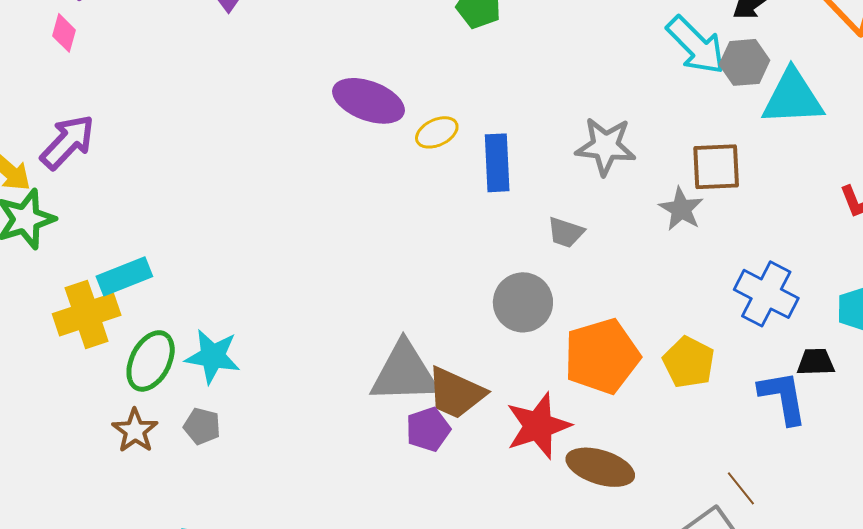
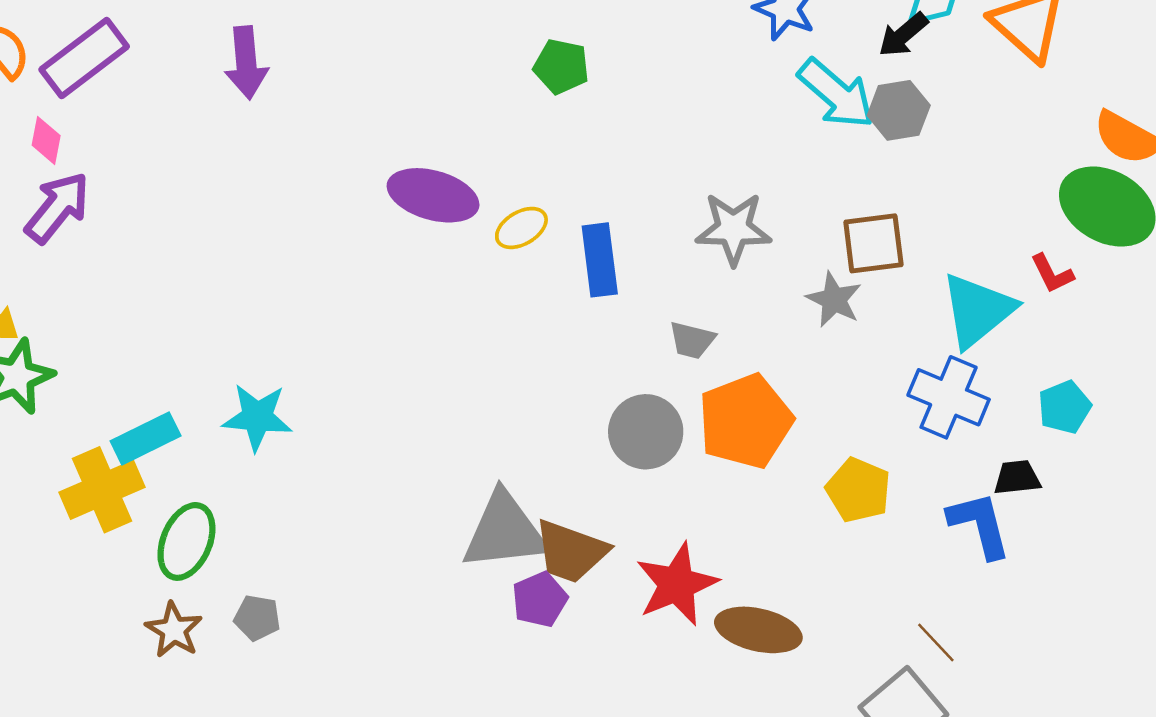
cyan triangle: (793, 97) -> (978, 310), moved, turned -32
purple arrow: (67, 142) -> (57, 208), moved
cyan star: (213, 356) -> (257, 417), moved
orange pentagon: (602, 356) -> (745, 421), moved

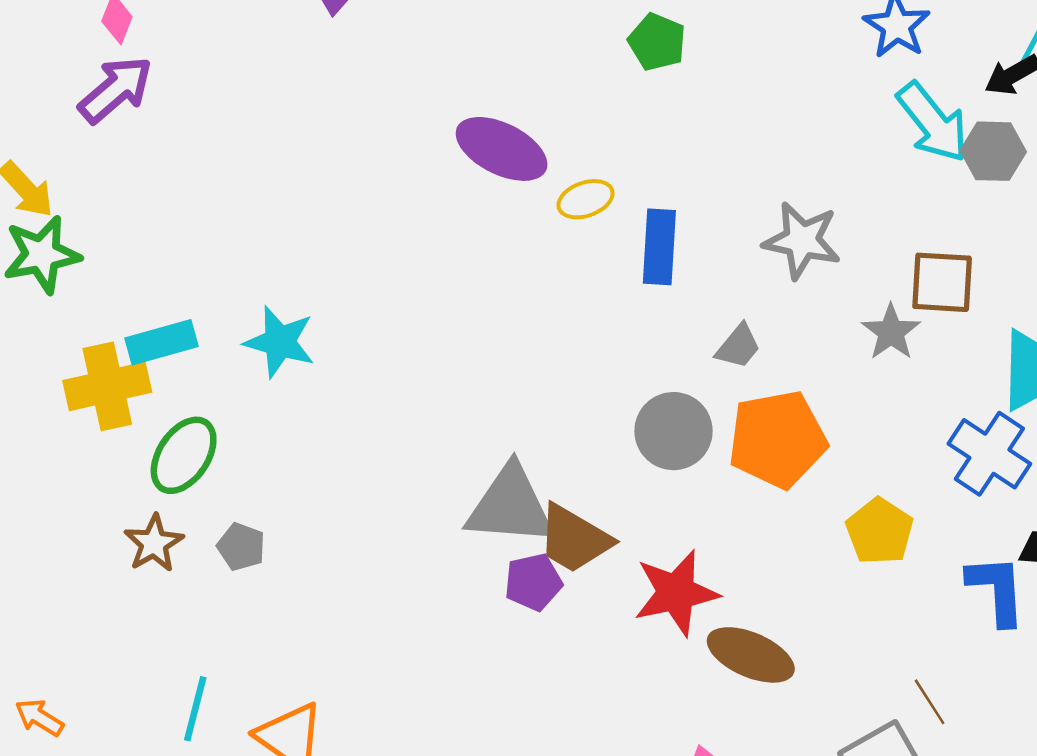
gray trapezoid: (692, 340) -> (738, 346), turned -75

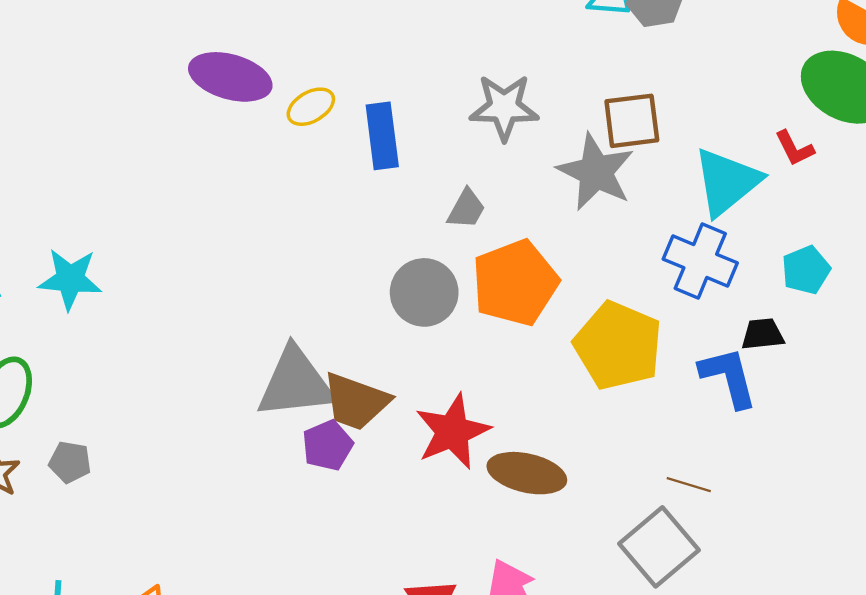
gray star: (891, 332) -> (596, 172), size x1.5
yellow pentagon: (880, 531) -> (618, 346), size x1.5
brown line: (930, 702) -> (689, 485), turned -30

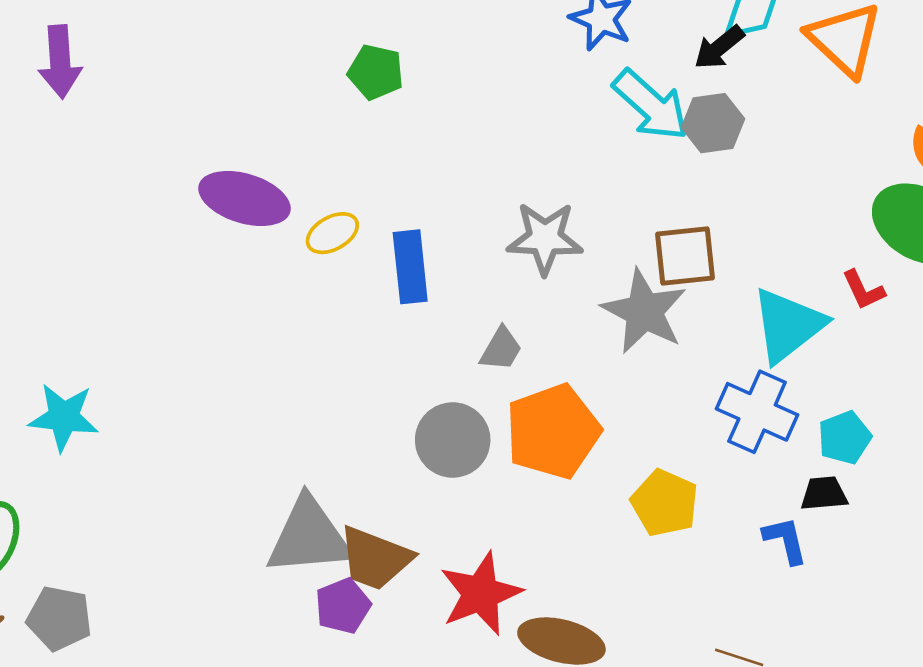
cyan pentagon: (806, 270) -> (845, 438), moved
yellow pentagon: (618, 346) -> (665, 503), size x0.7
blue L-shape: (728, 377) -> (785, 540), size x0.7
gray pentagon: (70, 462) -> (59, 618), size x1.4

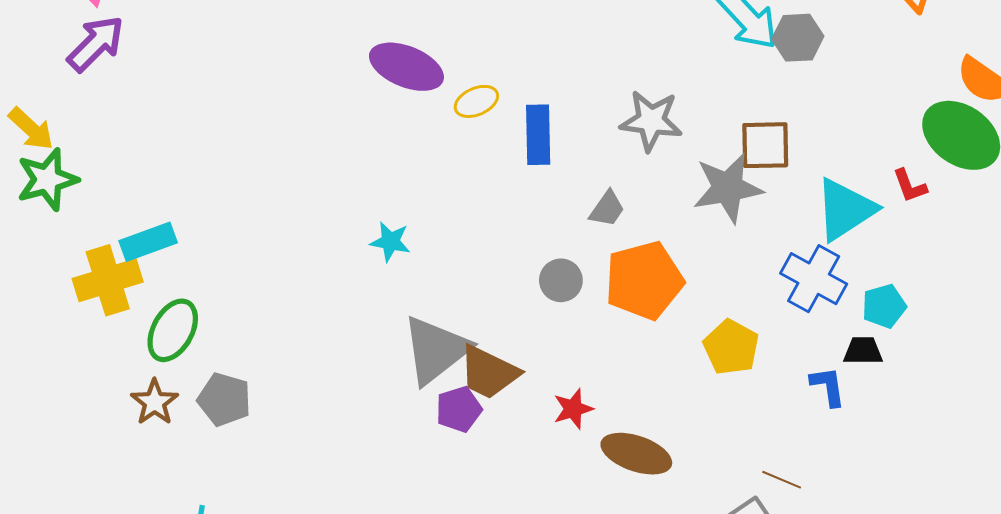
gray star: (644, 311) -> (728, 188), turned 30
cyan star: (64, 417) -> (390, 242), moved, size x0.7
gray circle: (453, 440) -> (561, 280), size x0.7
gray triangle: (309, 537) -> (436, 350), turned -38
red star: (481, 594) -> (573, 409), size x0.6

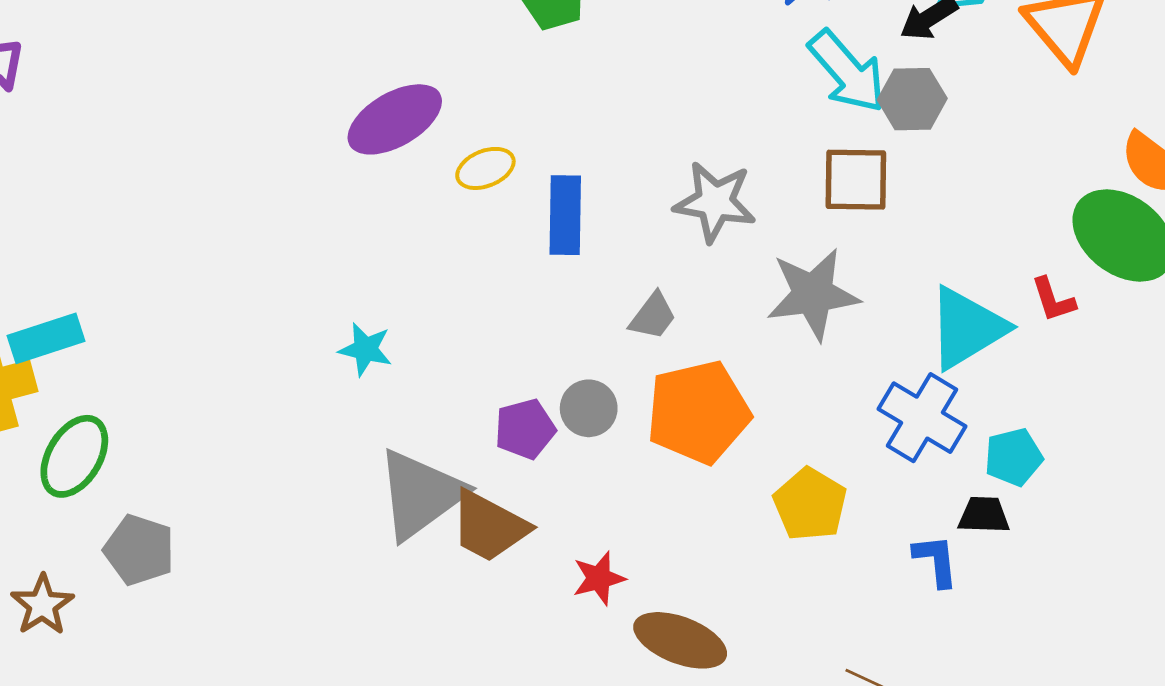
purple ellipse: (406, 67) -> (395, 119), turned -54
brown square: (765, 145) -> (856, 180), moved
brown star: (155, 402) -> (42, 605), moved
purple pentagon: (459, 409) -> (525, 429), moved

